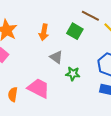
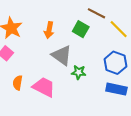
gray triangle: (56, 57) -> (62, 55), size x1.5
orange semicircle: (13, 94) -> (18, 83), moved

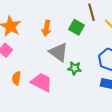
brown line: (96, 13) -> (92, 12), turned 48

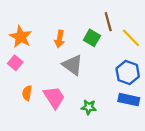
green star: (75, 68) -> (89, 107), moved
pink trapezoid: (42, 82) -> (54, 97), turned 30

